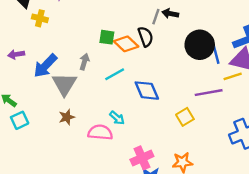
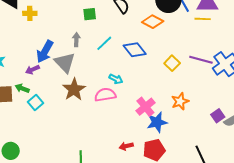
orange diamond: (126, 44) -> (153, 22), moved
purple arrow: (16, 54) -> (32, 70), moved
yellow line: (233, 76) -> (203, 19), turned 35
purple line: (209, 93) -> (201, 60), moved, turned 40
brown star: (67, 117) -> (74, 89), size x1.6

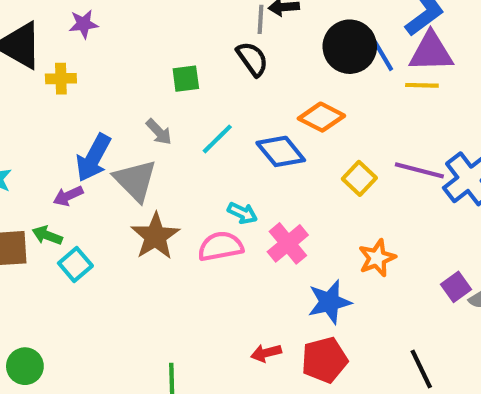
orange diamond: (153, 22) -> (321, 117), moved
gray arrow: (76, 40) -> (159, 132), turned 136
pink cross: (145, 107) -> (288, 243), moved

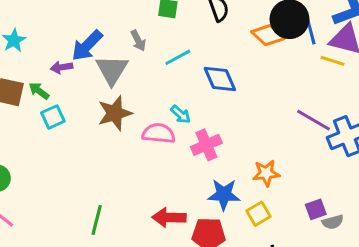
orange diamond: (321, 117) -> (268, 35), moved
yellow square: (359, 178) -> (258, 214), moved
red arrow: (266, 353) -> (169, 217), size x1.5

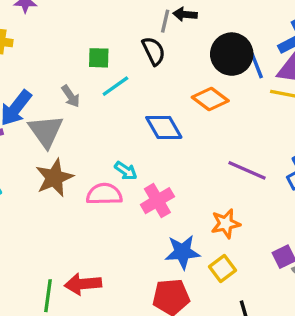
orange diamond: (268, 35) -> (210, 99), moved
cyan line: (178, 57) -> (115, 86), moved
purple line: (313, 120) -> (247, 170), moved
red arrow: (169, 217) -> (83, 284), moved

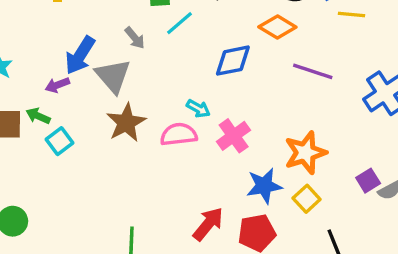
blue diamond: (164, 127) -> (233, 61), turned -66
purple line: (247, 170) -> (313, 71), moved
orange star: (226, 224) -> (305, 153), size x1.4
red arrow: (83, 284) -> (208, 224), moved, turned 140

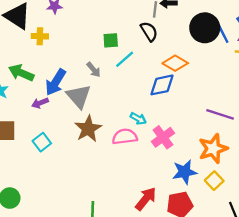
orange diamond: (277, 27) -> (175, 63), moved
purple line: (313, 71) -> (220, 114), moved
green arrow: (38, 116) -> (21, 73), moved, size x1.5

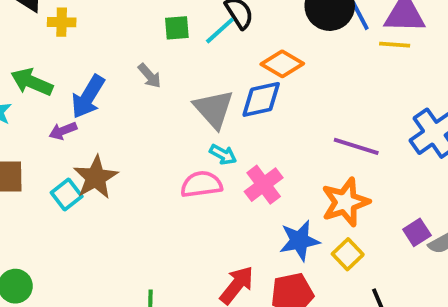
cyan line: (125, 59) -> (220, 30), moved
gray triangle: (79, 96) -> (214, 109), moved
brown star: (88, 129) -> (96, 177), moved

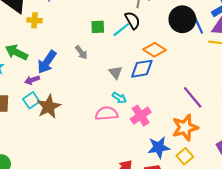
gray triangle: (214, 109) -> (116, 72), size x0.6
purple line: (356, 146) -> (193, 97), turned 30
cyan square: (67, 195) -> (31, 100), moved

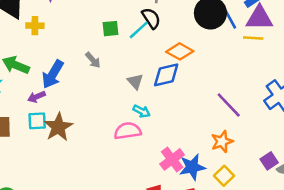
cyan square: (31, 100) -> (37, 121), turned 35
pink cross: (141, 116) -> (172, 159), moved
orange star: (185, 128) -> (222, 142), size x0.7

